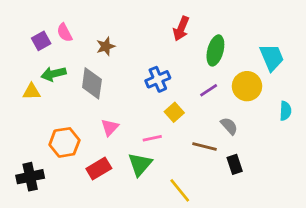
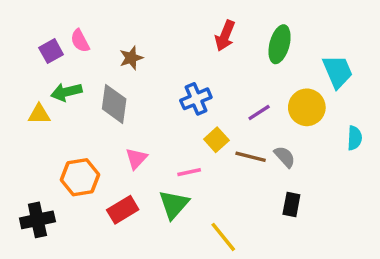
green ellipse: (215, 50) -> (280, 44), moved
brown line: (204, 147) -> (251, 157), moved
black rectangle: (235, 164) -> (291, 205), turned 30

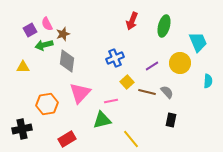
brown star: (131, 58) -> (63, 34), moved
green arrow: (66, 92) -> (44, 45), moved
pink triangle: (136, 158) -> (80, 93), size x1.6
green triangle: (174, 205) -> (102, 120), turned 36
red rectangle: (123, 210) -> (67, 139), moved

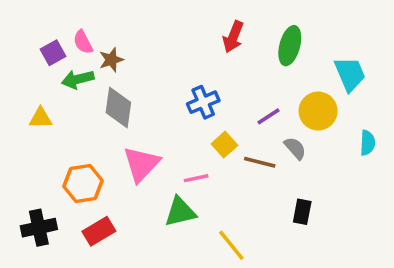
gray semicircle: (167, 92) -> (295, 148), moved
red rectangle: (67, 139) -> (99, 231), moved

